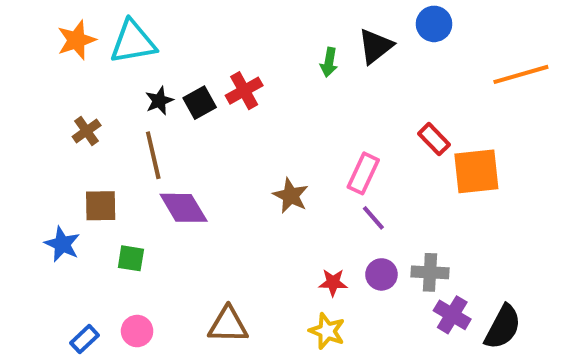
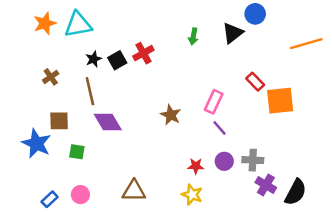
black triangle: (375, 46) -> (233, 33), moved
blue star: (62, 244) -> (36, 143), size x1.4

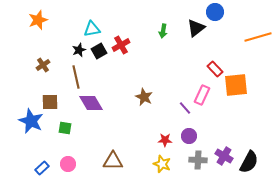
cyan triangle: (78, 25) -> (92, 29), moved, size x0.7
pink rectangle: (214, 102) -> (202, 95), moved
gray cross: (253, 160) -> (198, 160), moved

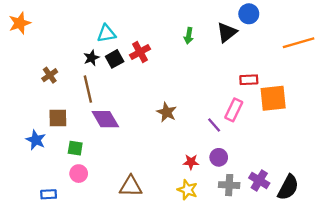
orange star: (38, 20) -> (20, 23), moved
red rectangle: (215, 69) -> (249, 80), turned -49
blue star: (31, 121) -> (36, 140), size x0.7
pink circle: (68, 164) -> (79, 174), moved
blue rectangle: (42, 168) -> (49, 194), turned 40

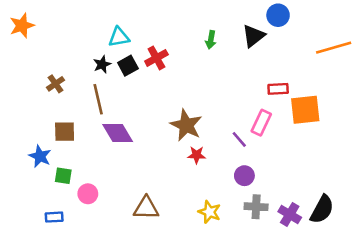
brown star: (167, 112) -> (186, 125), size x1.4
green square: (75, 148) -> (63, 176), moved
red star: (191, 162) -> (197, 155), moved
purple cross: (259, 180) -> (290, 214), moved

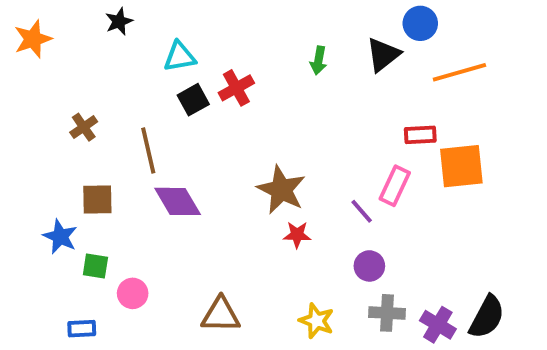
orange line: (334, 48) -> (459, 72), moved
black star: (102, 64) -> (119, 21), moved

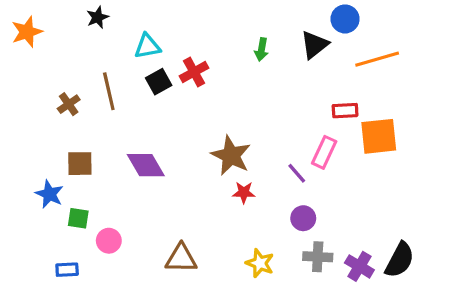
brown line: (148, 151) -> (109, 91), moved

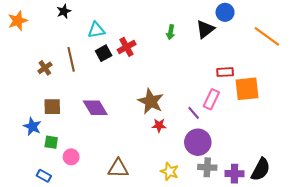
orange line: (377, 59) -> (267, 36), moved, turned 52
purple circle: (303, 218) -> (198, 142), size x1.6
purple cross: (359, 266) -> (234, 174), turned -30
blue rectangle: (67, 270) -> (44, 176), turned 32

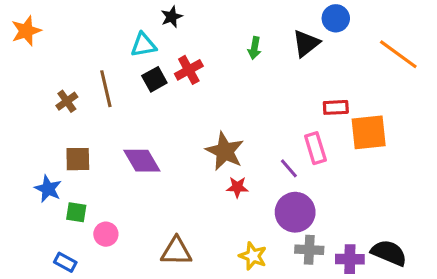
black star: (64, 11) -> (172, 17), moved
pink rectangle: (211, 99) -> (315, 148), turned -42
black semicircle: (261, 169) -> (389, 253), turned -95

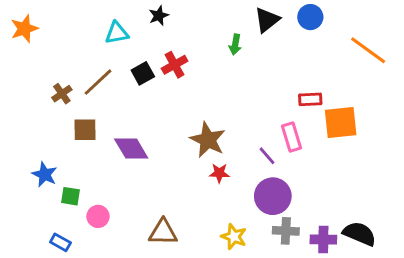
black triangle: (306, 43) -> (267, 20), moved
cyan triangle: (143, 45) -> (117, 33), moved
brown line: (106, 89) -> (98, 82), turned 60
brown square: (78, 159) -> (85, 130), moved

